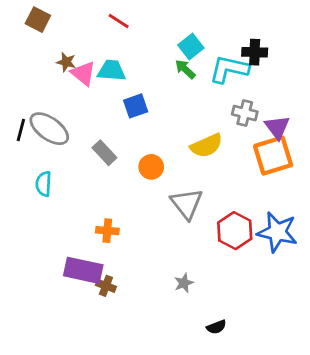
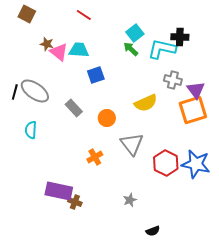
orange cross: (107, 231) -> (95, 157), moved, turned -35

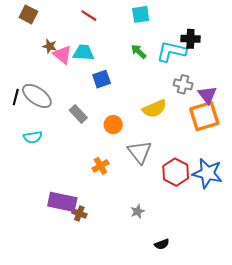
cyan square: (135, 33) -> (141, 14), moved, turned 30
cyan semicircle: (31, 130) -> (33, 137), turned -102

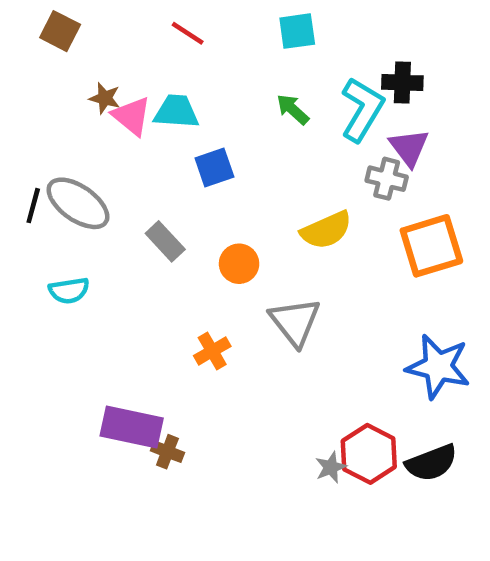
cyan L-shape: (171, 52) -> (362, 109), turned 108
purple triangle: (207, 95) -> (409, 147), moved
red hexagon: (176, 172) -> (369, 454), moved
gray star: (138, 211) -> (331, 467), moved
black semicircle: (162, 244) -> (431, 463), moved, size x1.6

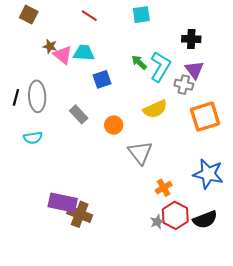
green arrow: (293, 109) -> (139, 62), moved
cyan L-shape: (362, 109) -> (160, 67), moved
gray ellipse: (78, 203) -> (37, 96), turned 52
orange cross: (212, 351) -> (164, 188), moved
brown cross: (167, 452) -> (80, 214), size x1.6

